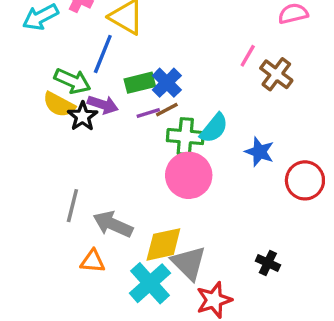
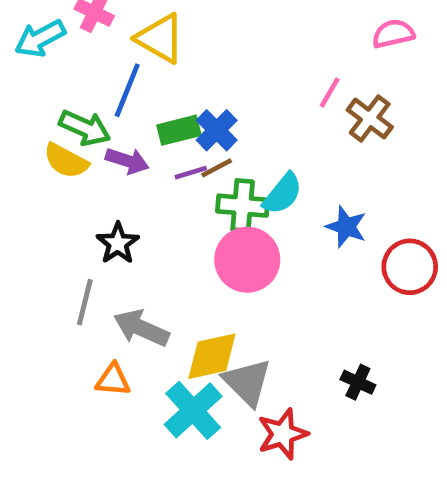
black star: (83, 116) -> (118, 243), moved

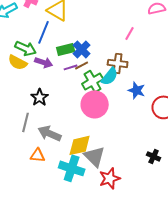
brown cross: (370, 118) -> (118, 63), moved, turned -30
green cross: (243, 206) -> (93, 81), turned -35
black cross: (358, 382) -> (154, 156), moved
cyan cross: (193, 410) -> (72, 168), turned -30

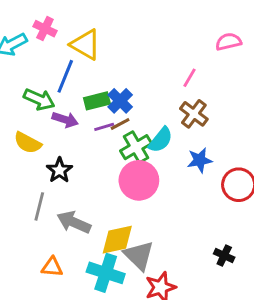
yellow semicircle: (18, 62) -> (28, 143), moved
brown cross: (118, 63) -> (194, 114), moved, turned 30
blue star: (137, 90) -> (200, 160), turned -30
orange triangle: (38, 155) -> (52, 267), moved

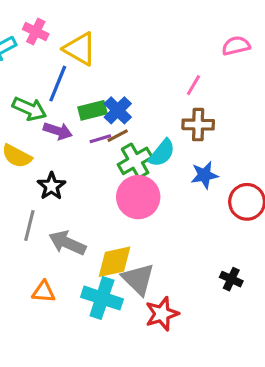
brown cross: (194, 114) -> (198, 125), turned -36

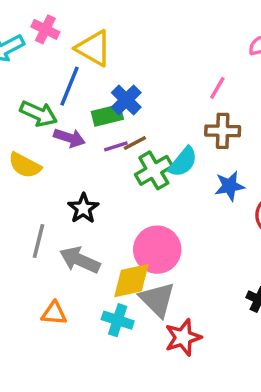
blue cross: (118, 110) -> (126, 100), moved
black star: (51, 186) -> (83, 208), moved
pink circle: (138, 197) -> (157, 250), moved
cyan cross: (102, 298) -> (118, 320), size x0.7

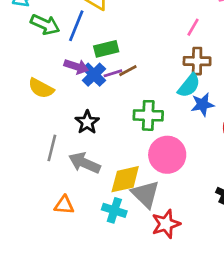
blue cross: (126, 100) -> (94, 75), moved
green arrow: (38, 114) -> (45, 24), moved
cyan semicircle: (183, 162) -> (189, 86), moved
green cross: (154, 170) -> (148, 115), moved, turned 32
pink circle: (157, 250) -> (167, 155), moved

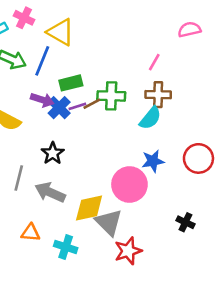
blue star: (203, 105) -> (153, 161), moved
green cross: (148, 115) -> (111, 96), moved
cyan cross: (114, 210) -> (66, 247), moved

